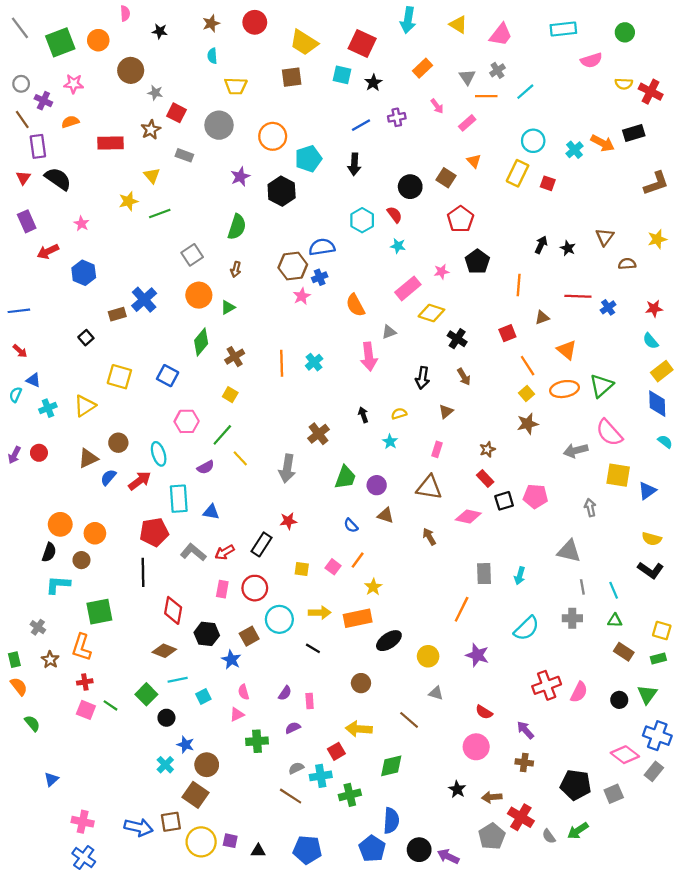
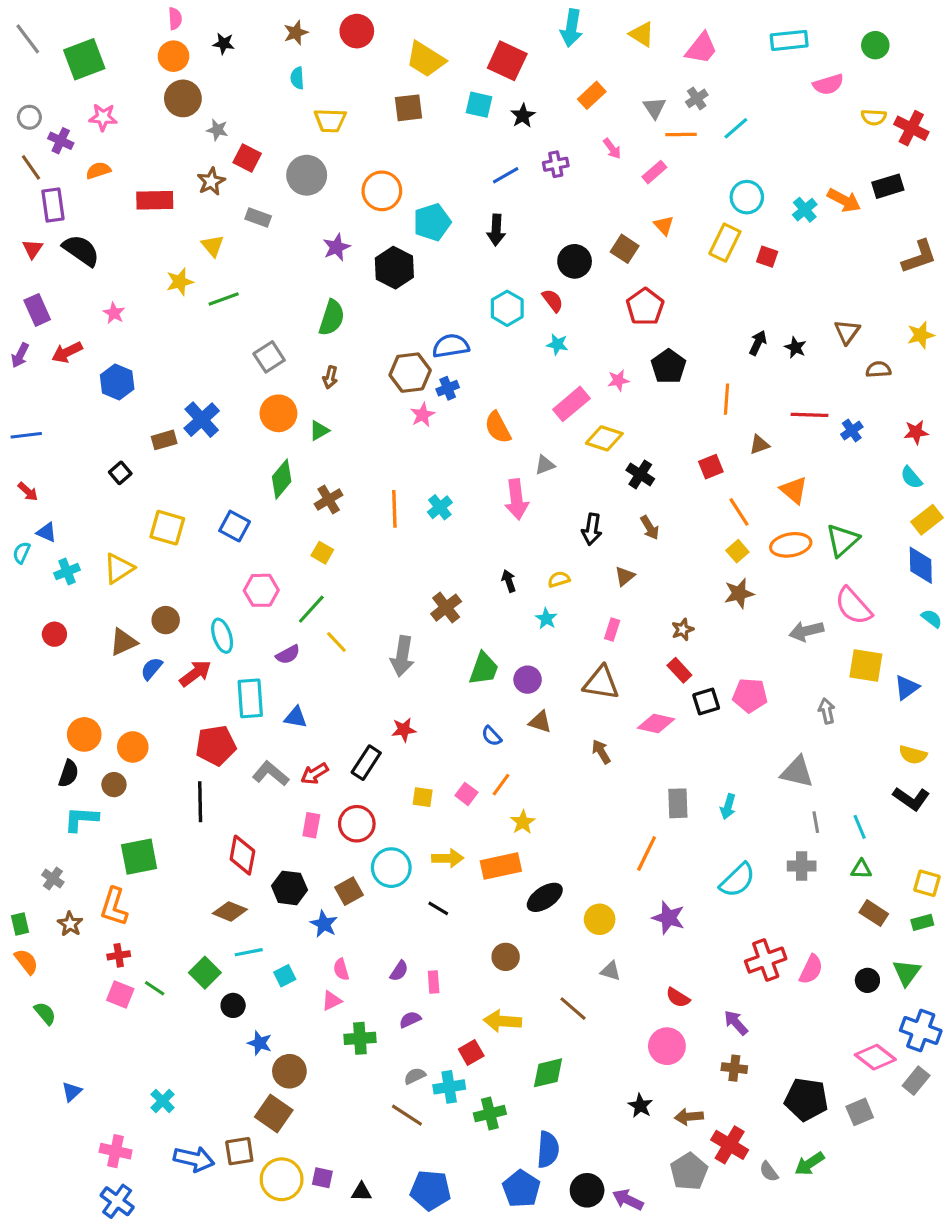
orange circle: (98, 40) -> (174, 56), moved
purple arrow: (14, 455) -> (20, 355), moved
cyan cross: (165, 765) -> (163, 1101), moved

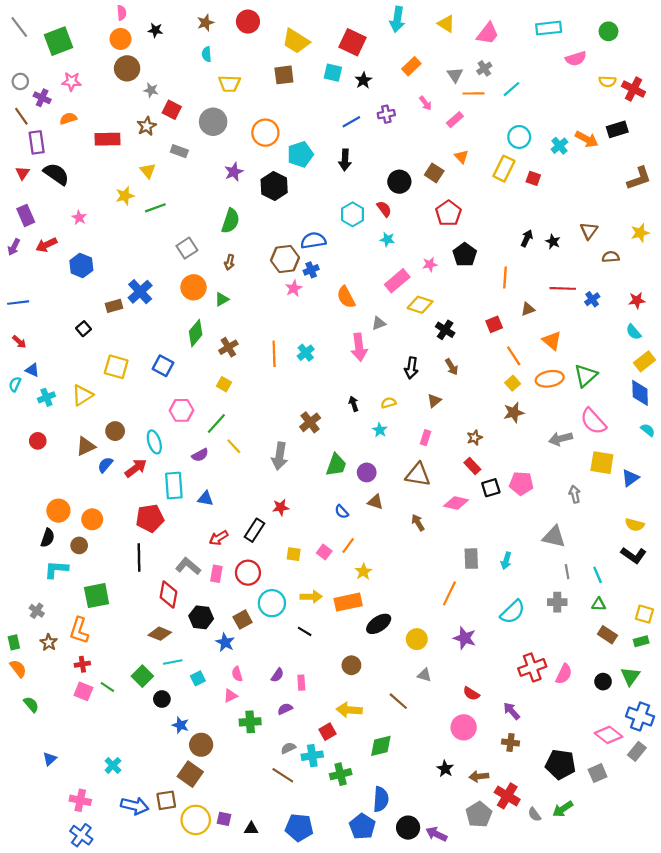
gray L-shape: (271, 774) -> (188, 566), moved

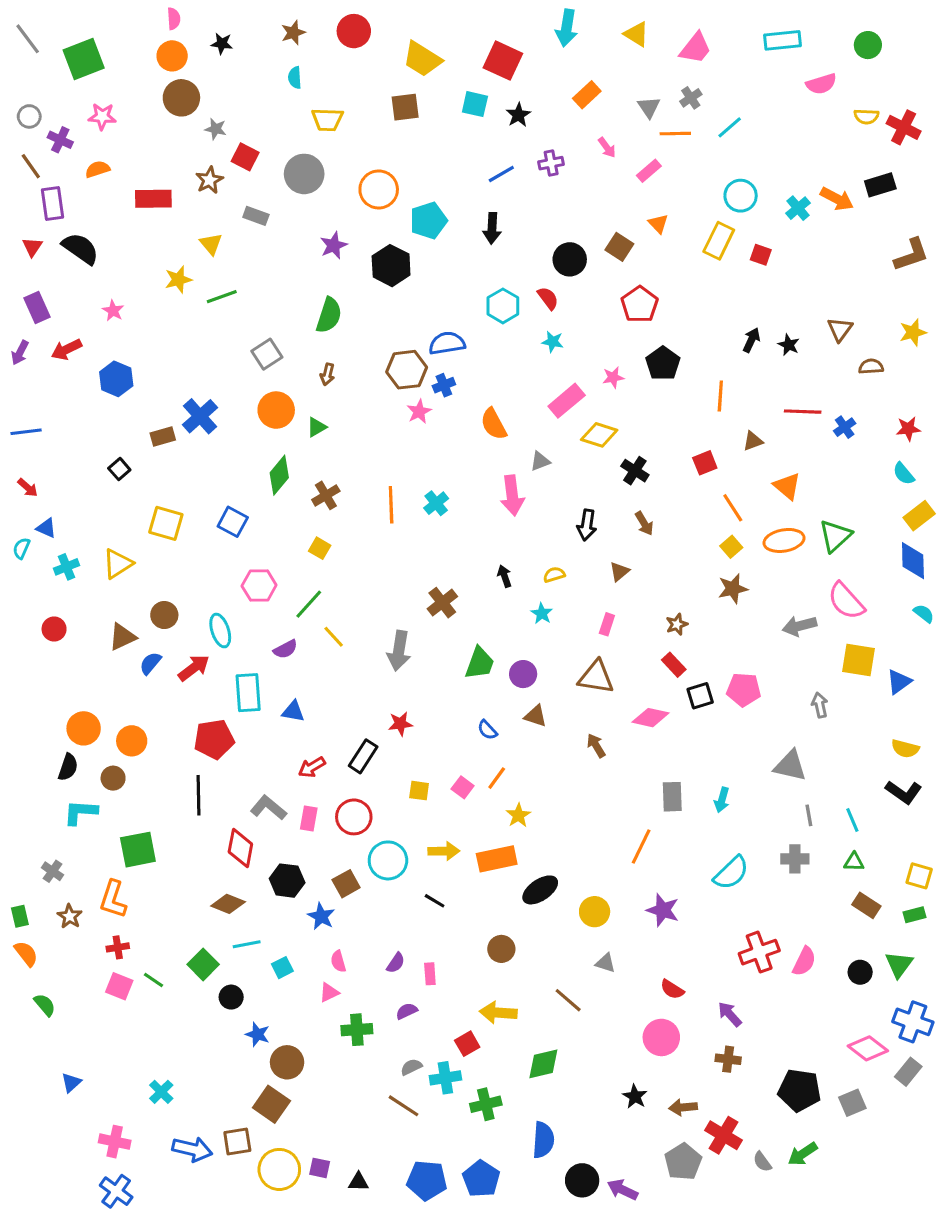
blue pentagon: (362, 826) -> (481, 1179), moved

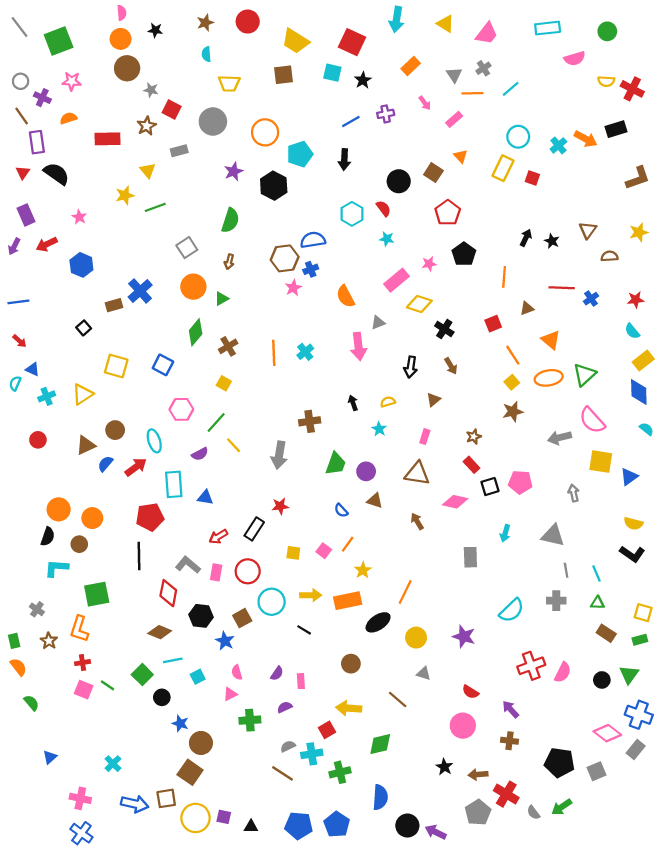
gray rectangle: (256, 216) -> (179, 151), turned -35
brown cross: (442, 603) -> (310, 421), turned 30
cyan arrow: (722, 800) -> (505, 533), moved
orange line: (641, 846) -> (405, 592), moved

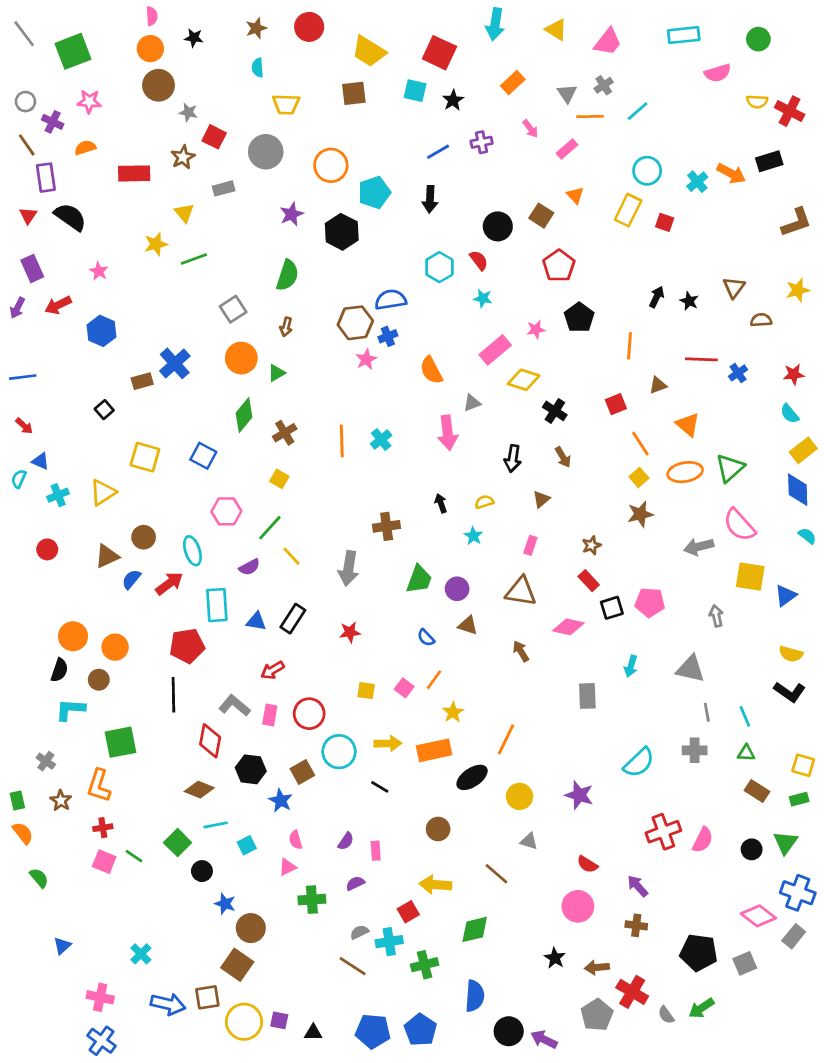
black rectangle: (254, 529) -> (293, 619), moved

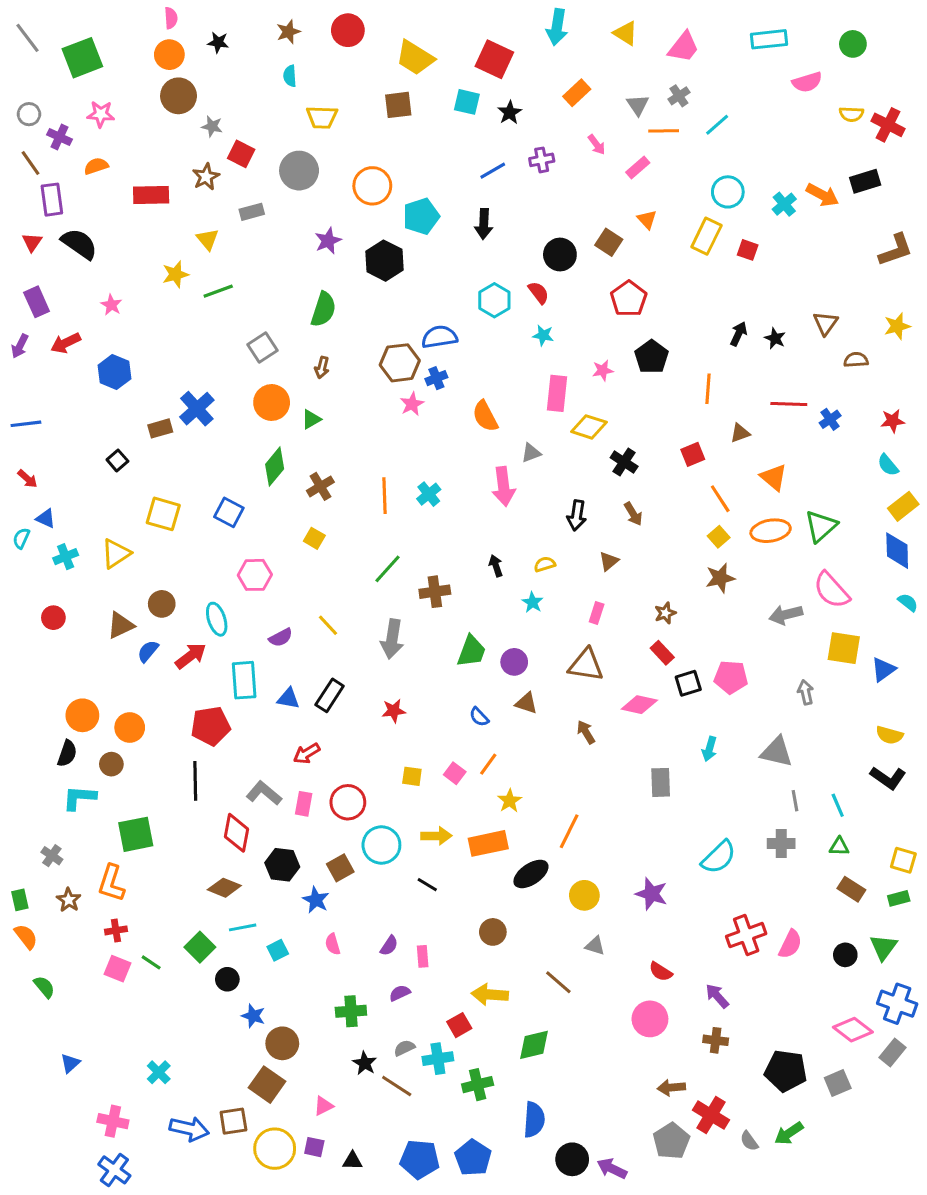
pink rectangle: (495, 350) -> (557, 393), turned -44
green line: (270, 528) -> (388, 569), moved
pink triangle: (287, 867) -> (323, 1106), moved
black star: (555, 958) -> (365, 1063), moved

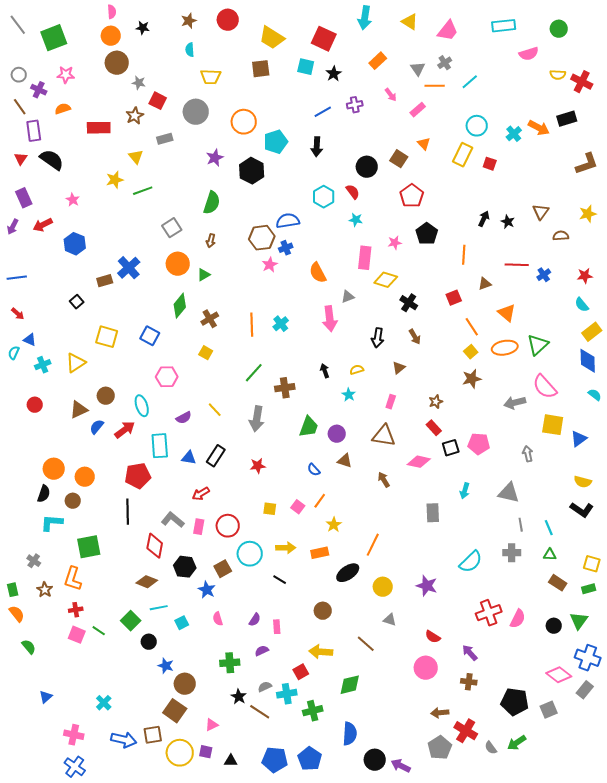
orange rectangle: (488, 843) -> (320, 553), size x0.7

